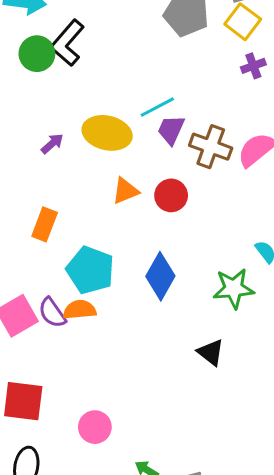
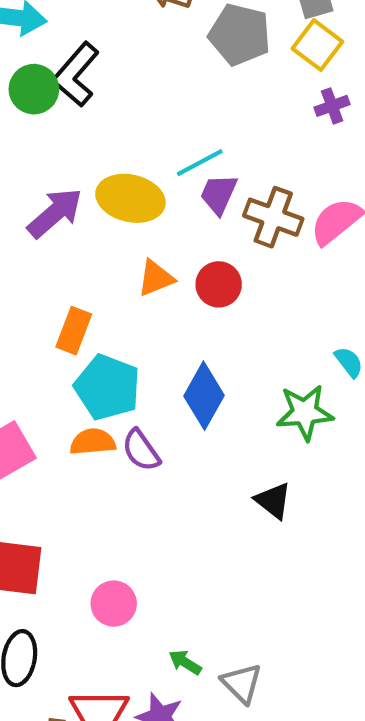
purple arrow: (52, 144) -> (55, 213), size x1.8
orange rectangle: (45, 224) -> (74, 331), moved
purple semicircle: (52, 313) -> (141, 450), moved

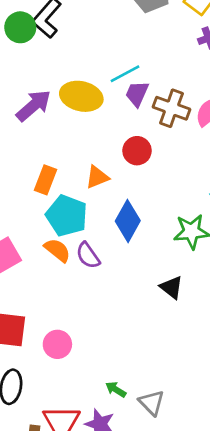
orange triangle: (156, 278) -> (97, 177), moved
orange semicircle: (93, 442) -> (57, 250), turned 44
pink circle: (114, 604) -> (57, 344), moved

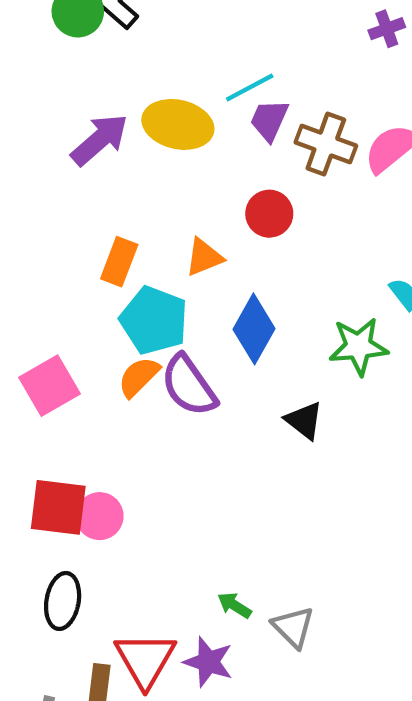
orange semicircle: (57, 250) -> (139, 377), turned -84
purple semicircle: (88, 255) -> (189, 386), size x1.4
black triangle: (171, 287) -> (304, 420), moved
pink circle: (57, 344) -> (100, 516), moved

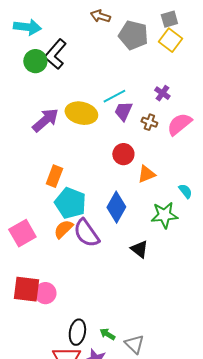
purple cross: (387, 29) -> (162, 93), moved, turned -35
brown cross: (326, 144) -> (149, 122), size x0.6
orange triangle: (204, 257) -> (146, 174), moved
black ellipse: (63, 601) -> (77, 332), moved

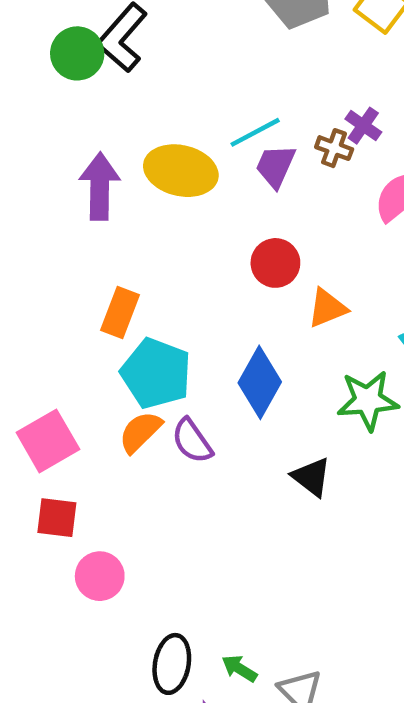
purple arrow: (45, 120) -> (100, 186), turned -48
brown cross: (149, 122) -> (334, 148), moved
purple semicircle: (86, 233) -> (192, 441), size x0.7
red square: (26, 289) -> (57, 518), moved, size x0.7

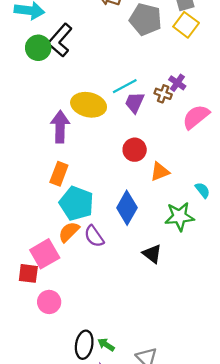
purple arrow: (100, 186) -> (60, 127), moved
pink square: (48, 441) -> (45, 254), moved
green arrow: (239, 668) -> (106, 345), moved

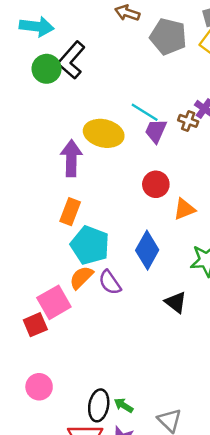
cyan line: (125, 86) -> (145, 112), turned 60
red square: (28, 273) -> (35, 325), turned -30
pink circle: (49, 302) -> (39, 387), moved

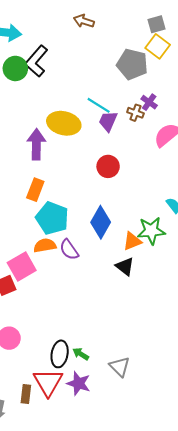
gray pentagon: (168, 36) -> (132, 64), moved
orange triangle: (184, 209) -> (132, 241), moved
orange semicircle: (81, 277) -> (45, 245), turned 35

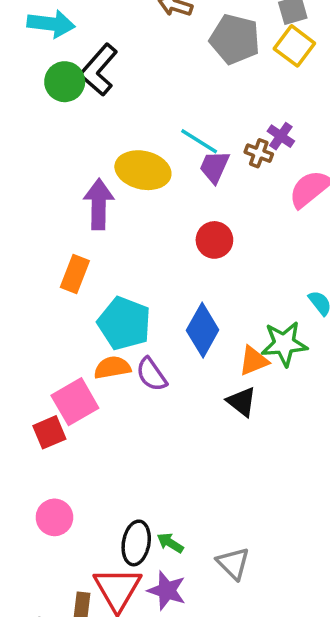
gray pentagon: (132, 64) -> (235, 39), moved
orange rectangle: (35, 190) -> (75, 274), moved

